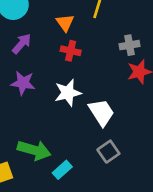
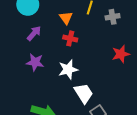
gray cross: (129, 45) -> (113, 17), moved
white trapezoid: (101, 112) -> (84, 93), moved

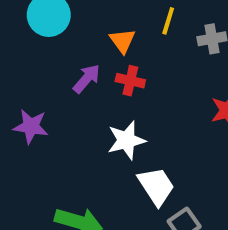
purple arrow: (34, 33) -> (87, 79), moved
purple star: (35, 62) -> (31, 126), moved

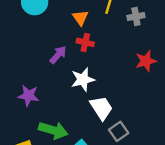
purple arrow: (87, 79) -> (58, 55), moved
purple star: (31, 126) -> (28, 96), moved

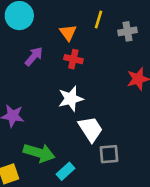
purple arrow: (58, 55) -> (34, 56), moved
gray square: (119, 131) -> (109, 154), turned 30

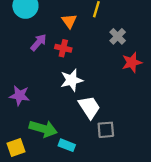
gray cross: (128, 31) -> (118, 36), moved, turned -35
red cross: (73, 59) -> (63, 48), moved
cyan rectangle: (65, 171) -> (67, 145), turned 63

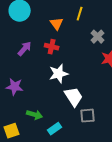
purple arrow: (38, 42) -> (25, 49), moved
green arrow: (43, 129) -> (35, 115), size x0.7
cyan rectangle: (67, 145) -> (55, 129), turned -56

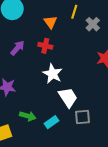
gray cross: (98, 37) -> (93, 24), moved
white star: (59, 74) -> (53, 74), turned -30
cyan rectangle: (55, 129) -> (51, 122), moved

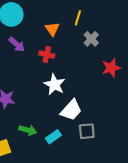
gray cross: (93, 24) -> (91, 39), moved
purple arrow: (17, 48) -> (17, 44), moved, turned 91
white trapezoid: (68, 97) -> (71, 110), turned 75

